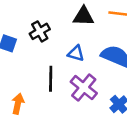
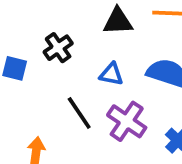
black line: (51, 79) -> (79, 113), turned -30

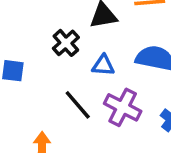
black cross: (58, 48) -> (66, 43), moved

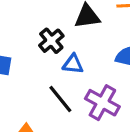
blue triangle: (103, 65) -> (73, 64), moved

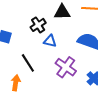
black line: (60, 99) -> (28, 63), moved

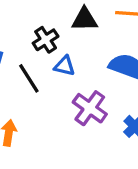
black line: (28, 63) -> (29, 78), moved

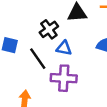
purple cross: (90, 108) -> (64, 78), moved, turned -30

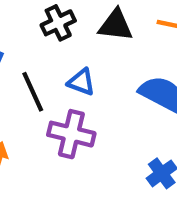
black cross: (49, 29) -> (58, 23), moved

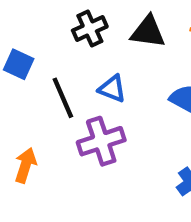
purple cross: (71, 134) -> (101, 141), turned -33

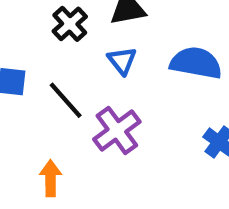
blue triangle: (112, 89) -> (122, 61), moved, turned 48

